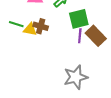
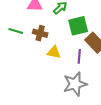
yellow triangle: (30, 29) -> (54, 52), moved
purple line: (80, 36) -> (79, 56), moved

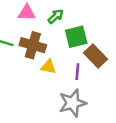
brown cross: (40, 33) -> (33, 45), size x1.5

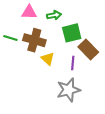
green arrow: (56, 16) -> (54, 15), turned 32
yellow triangle: (48, 67) -> (48, 59), turned 32

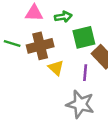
brown cross: (34, 40) -> (40, 46), turned -30
gray star: (69, 90) -> (80, 104), turned 30

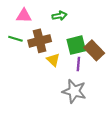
pink triangle: (34, 13) -> (24, 16), moved
green square: (84, 37) -> (76, 45), moved

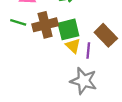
green square: (76, 45) -> (68, 29), moved
yellow triangle: (53, 60) -> (73, 46), moved

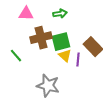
green line: (18, 22) -> (16, 56), moved, turned 32
gray star: (84, 81) -> (48, 86), moved

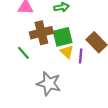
green line: (16, 56) -> (23, 53), moved

